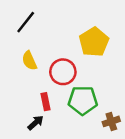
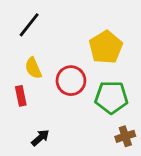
green pentagon: (83, 100) -> (111, 97), moved
red rectangle: (46, 102) -> (21, 96), moved

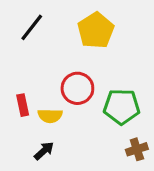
yellow pentagon: (106, 47) -> (96, 30), moved
yellow semicircle: (33, 68) -> (50, 116), moved, turned -65

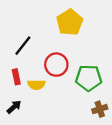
black line: (32, 27) -> (23, 46), moved
black arrow: (44, 151) -> (14, 107), moved

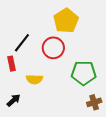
red circle: (56, 65) -> (53, 48), moved
red rectangle: (16, 77) -> (11, 64), moved

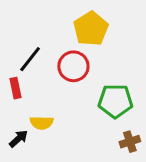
yellow semicircle: (34, 79) -> (42, 123), moved

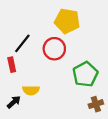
yellow pentagon: (91, 29) -> (67, 21), turned -30
green pentagon: (115, 101) -> (85, 74), turned -30

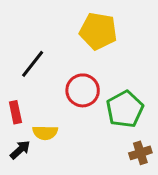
red circle: (54, 49) -> (83, 90), moved
red rectangle: (12, 65) -> (15, 112), moved

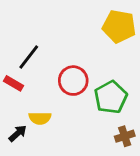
yellow pentagon: (98, 31) -> (119, 26), moved
red rectangle: (15, 112) -> (13, 83), moved, turned -48

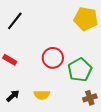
black line: (29, 57) -> (15, 21), moved
yellow semicircle: (40, 118) -> (42, 95), moved

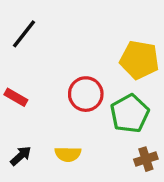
yellow pentagon: (86, 19) -> (139, 60), moved

